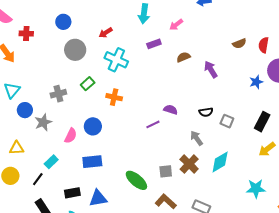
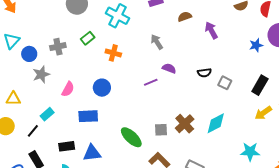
blue circle: (25, 110) -> (29, 54), moved
blue circle: (93, 126) -> (102, 88), moved
gray arrow: (197, 138) -> (157, 42), moved

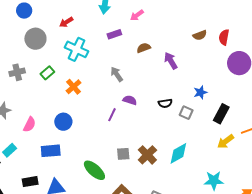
blue star: (256, 45) -> (200, 92), moved
gray cross: (58, 47) -> (17, 72), moved
orange cross: (113, 53) -> (74, 87), turned 35
purple line: (151, 82) -> (112, 115), turned -40
gray square: (161, 130) -> (123, 154), moved

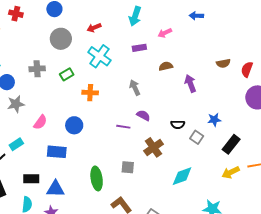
orange cross: (74, 87) -> (90, 93), turned 35
purple line: (112, 115) -> (123, 127), turned 64
brown cross: (147, 155) -> (154, 147), moved
green ellipse: (94, 170) -> (97, 178), turned 30

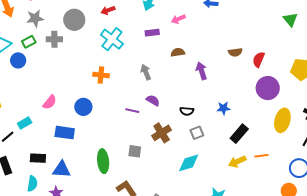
gray cross: (37, 69) -> (54, 39), moved
green rectangle: (67, 74) -> (29, 42), moved
gray star: (16, 104) -> (35, 18), moved
gray square: (197, 137) -> (197, 133), moved, turned 32

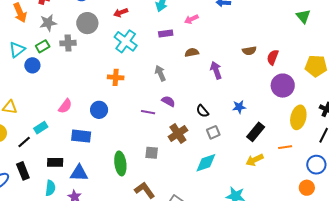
black semicircle: (187, 111) -> (202, 111), turned 48
orange line: (261, 156) -> (285, 147), moved

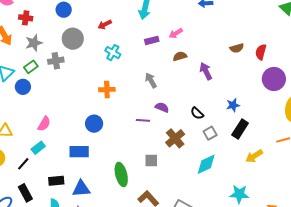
pink arrow: (191, 19) -> (176, 33), moved
cyan cross: (126, 41) -> (113, 53), size x0.7
pink semicircle: (65, 106) -> (44, 124), moved
black rectangle: (256, 132) -> (240, 129), moved

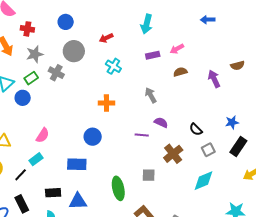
gray cross: (56, 61) -> (56, 73), turned 35
purple arrow: (206, 71) -> (214, 79), moved

